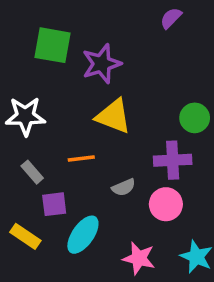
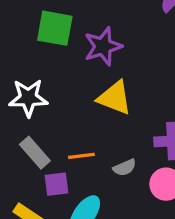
orange line: (81, 159) -> (81, 156), moved
gray rectangle: (32, 172) -> (35, 153), size x1.4

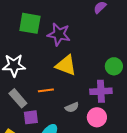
purple star: (103, 46) -> (59, 34), turned 30
orange line: (81, 156) -> (46, 90), moved

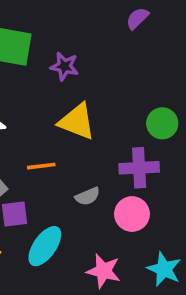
purple star: (59, 34) -> (64, 66), size x0.7

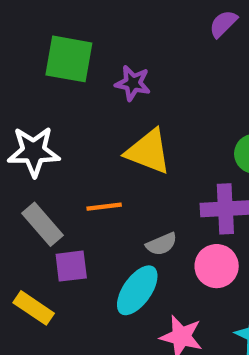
cyan ellipse: (45, 246) -> (137, 290), moved

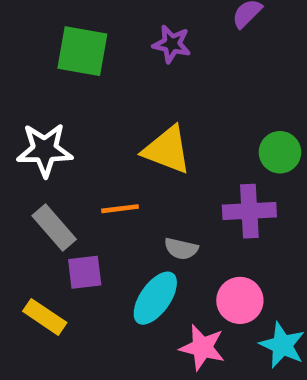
purple star: (133, 83) -> (172, 44), moved
gray semicircle: (161, 244) -> (181, 249), turned 36
pink circle: (217, 266) -> (240, 300), moved

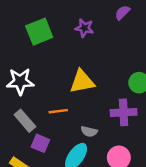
green square: (82, 51) -> (39, 32), turned -32
yellow triangle: (167, 150) -> (82, 81), turned -32
purple square: (85, 272) -> (40, 143), turned 30

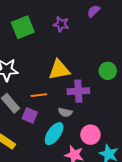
purple cross: (124, 112) -> (78, 91), moved
purple square: (40, 143) -> (30, 115), moved

